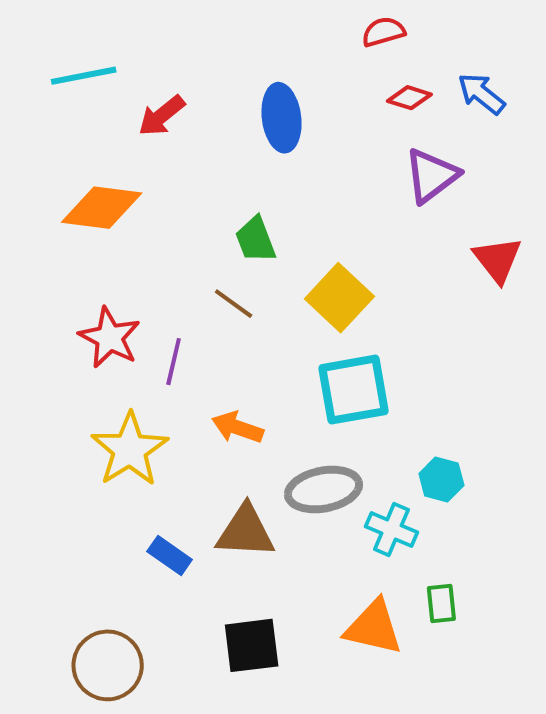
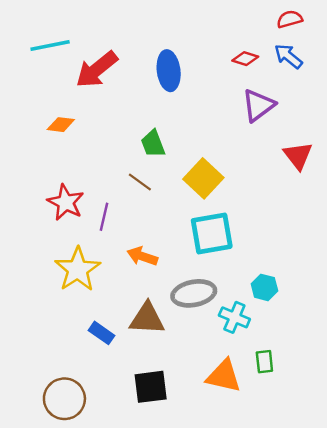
red semicircle: (383, 32) -> (290, 19), moved
red arrow: (162, 116) -> (97, 69), size x1.5
orange diamond: (102, 208) -> (61, 125), size x0.6

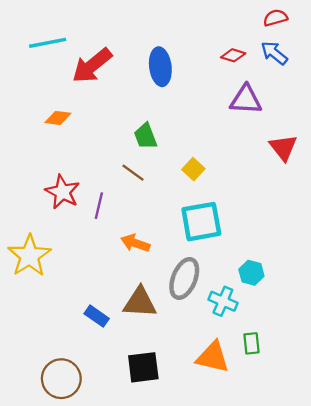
purple triangle: (258, 105) -> (246, 100), turned 40
yellow square: (203, 178) -> (193, 169), size x0.6
yellow star: (78, 269) -> (29, 256), moved
gray ellipse: (194, 293) -> (184, 278), turned -57

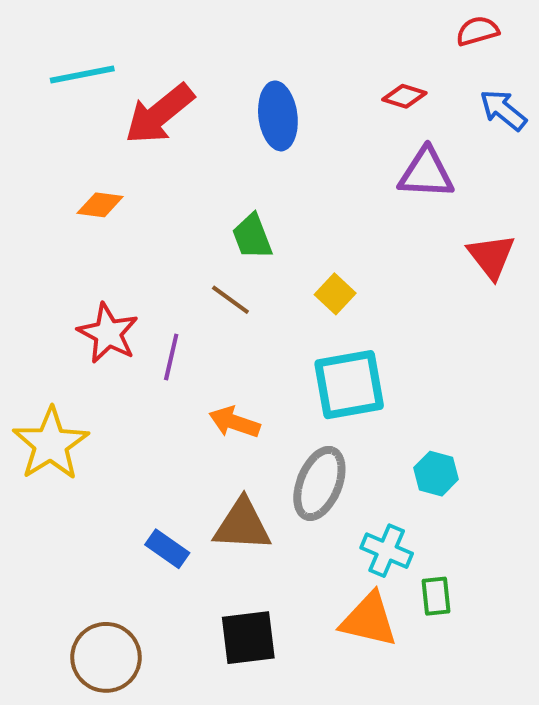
blue arrow: (274, 53) -> (503, 110), moved
cyan cross: (223, 301) -> (387, 551), moved

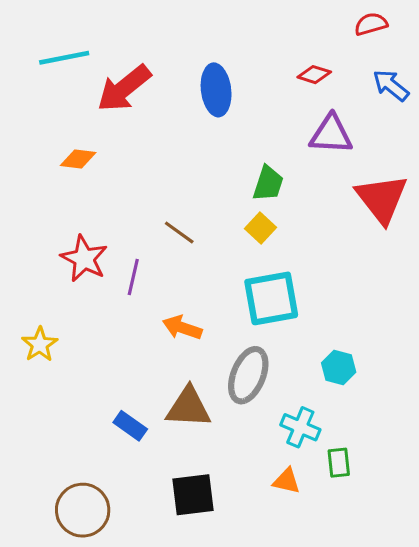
green trapezoid: (252, 236) -> (268, 183), moved, turned -141
red triangle: (491, 256) -> (382, 199), size x1.4
yellow star: (51, 444) -> (40, 344), size x0.6
orange triangle: (369, 620) -> (287, 481), size x0.6

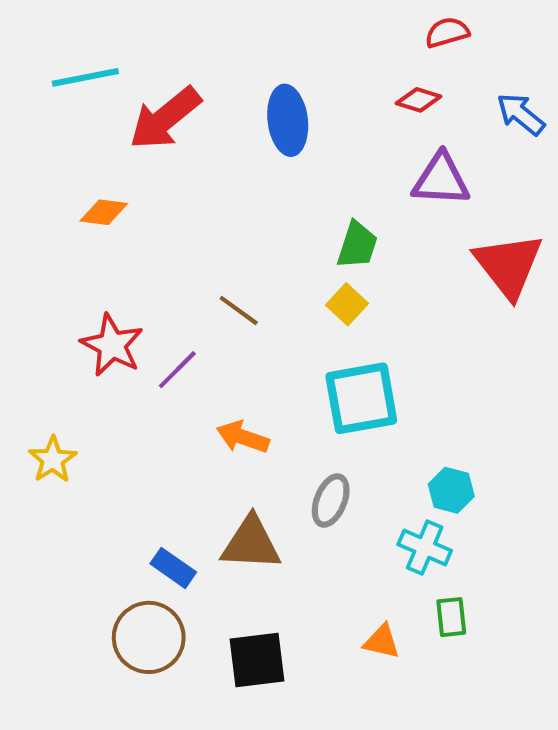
red semicircle: (371, 24) -> (447, 32), moved
purple line: (133, 277) -> (177, 370), turned 32
gray ellipse: (248, 375) -> (331, 501), size x0.7
cyan cross: (300, 427) -> (425, 548), moved
brown circle: (83, 510) -> (149, 637), moved

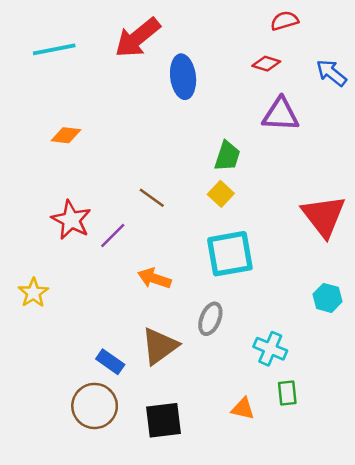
red arrow: (165, 118) -> (137, 38), moved
red triangle: (508, 265) -> (324, 216), moved
cyan hexagon: (451, 490) -> (327, 298), moved
brown triangle: (251, 543) -> (160, 346), turned -39

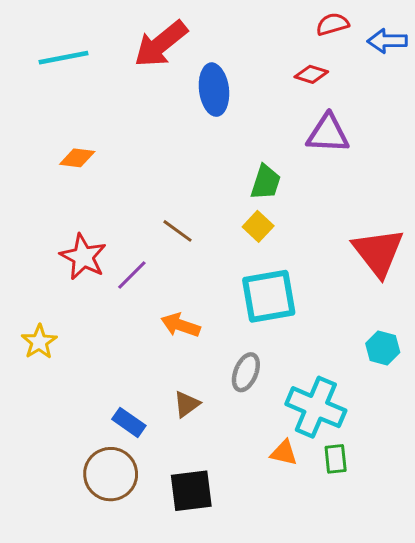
blue arrow: (331, 73) -> (387, 41), moved, turned -40
brown triangle: (160, 346) -> (187, 404), size x0.6
cyan cross: (270, 349) -> (316, 407), size x1.5
orange triangle: (243, 409) -> (284, 453), moved

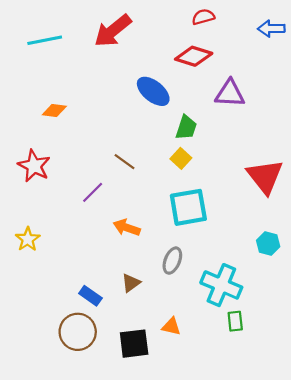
red semicircle: (333, 24) -> (203, 17), moved
red diamond: (311, 74) -> (194, 56), moved, size x1.6
blue ellipse: (214, 90) -> (153, 91), moved, turned -44
red star: (83, 257) -> (34, 166), moved
orange triangle: (284, 453) -> (171, 327), moved

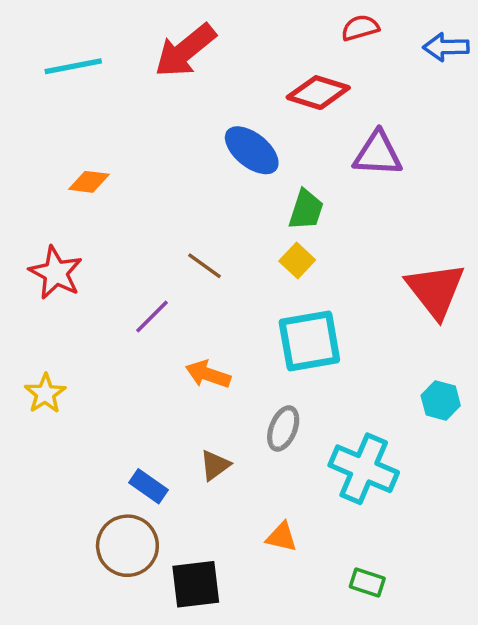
red semicircle: (203, 17) -> (360, 28), moved
green rectangle: (235, 321) -> (367, 582), moved, turned -66
black square: (134, 344) -> (196, 584), moved

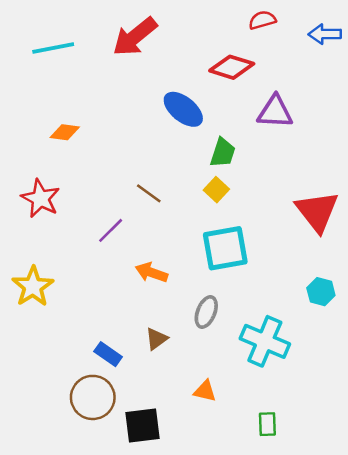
yellow star: (45, 393) -> (33, 287), size x1.4
green rectangle: (367, 582) -> (267, 424), turned 70

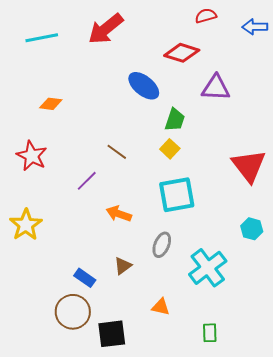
cyan cross: (265, 341) -> (208, 268), turned 30

